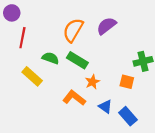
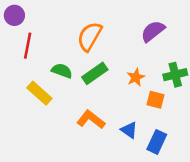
purple semicircle: (106, 26) -> (153, 31), moved
green rectangle: (77, 60) -> (95, 73), turned -66
orange star: (92, 82) -> (136, 77), moved
blue rectangle: (128, 116) -> (157, 142), turned 66

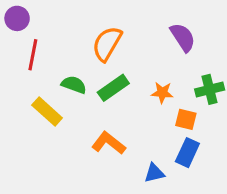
purple semicircle: (153, 31) -> (183, 37), turned 95
orange star: (136, 77) -> (162, 93), turned 30
blue triangle: (129, 130) -> (154, 173), moved, turned -48
blue rectangle: (157, 142) -> (187, 153), moved

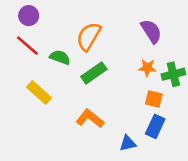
purple circle: (17, 18) -> (29, 16), moved
red line: (33, 55) -> (27, 46), turned -60
green semicircle: (74, 85) -> (60, 57), moved
orange star: (162, 93) -> (147, 68), moved

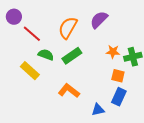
purple circle: (29, 16) -> (14, 17), moved
purple semicircle: (151, 31) -> (99, 20), moved, turned -102
red line: (27, 46) -> (32, 34), moved
green semicircle: (60, 57) -> (46, 55), moved

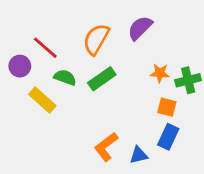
purple circle: (14, 17) -> (20, 66), moved
orange L-shape: (69, 91) -> (106, 147), moved, turned -75

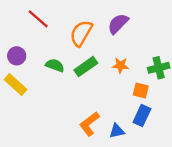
red line: (45, 48) -> (38, 19), moved
orange star: (160, 73) -> (120, 65), moved
yellow rectangle: (42, 100) -> (15, 84), moved

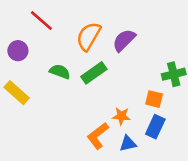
purple semicircle: (118, 24) -> (124, 40), moved
purple circle: (17, 56) -> (18, 51), moved
orange star: (120, 65) -> (121, 116), moved

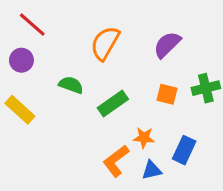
red line: (41, 21) -> (32, 25), moved
purple semicircle: (124, 40) -> (167, 45), moved
green rectangle: (94, 73) -> (113, 104), moved
orange square: (154, 99) -> (167, 94), moved

